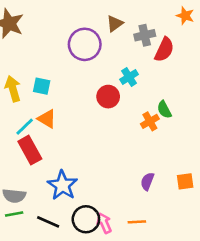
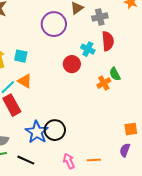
red semicircle: (164, 50) -> (108, 41), moved, turned -30
cyan cross: (129, 77) -> (88, 49), turned -32
purple semicircle: (147, 181) -> (125, 150), moved
black circle: (86, 219) -> (55, 130), moved

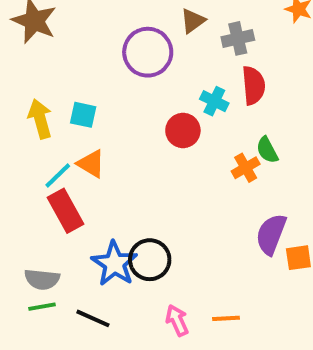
purple semicircle: (125, 150) -> (271, 234), moved, size x1.5

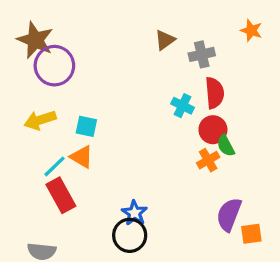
purple circle: (148, 52) -> (54, 66), moved
cyan square: (83, 115) -> (86, 126), moved
yellow arrow: (40, 119) -> (40, 120), turned -92
red circle: (183, 130) -> (213, 130), moved
blue star: (114, 264) -> (134, 213), moved, size x0.7

